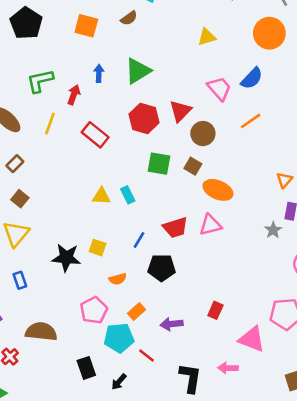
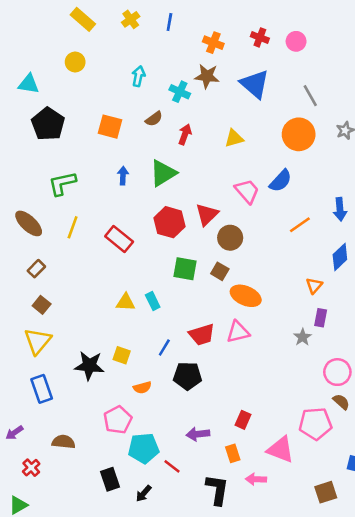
red arrow: (74, 95) -> (185, 134), moved
orange line: (251, 121) -> (300, 225), moved
blue rectangle: (20, 280) -> (42, 389), size x1.5
orange rectangle: (136, 312) -> (233, 453), moved, turned -66
brown semicircle: (41, 332) -> (64, 442), size x0.7

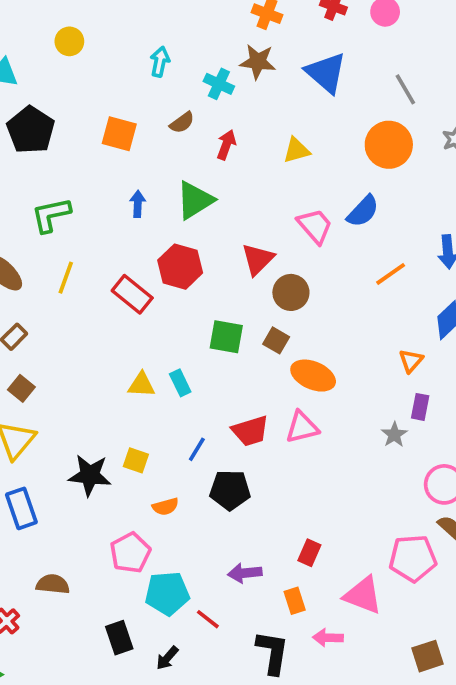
red hexagon: (169, 222) -> (180, 267), moved

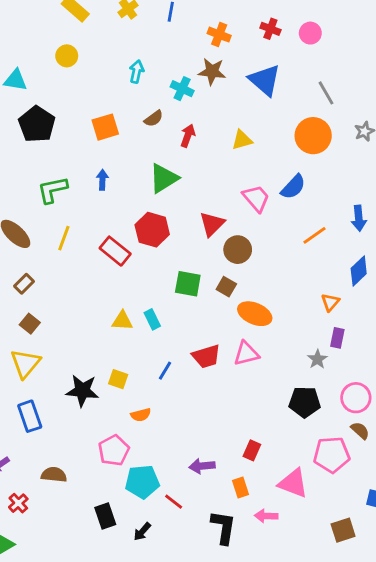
orange square: (119, 134) -> (105, 127), turned -32
blue arrow: (138, 204) -> (102, 180), moved
black pentagon: (230, 490) -> (305, 402), moved

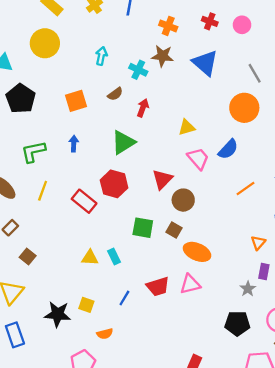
yellow circle: (67, 56) -> (45, 43), size x1.6
yellow triangle: (242, 140) -> (187, 127), moved
brown square: (30, 324) -> (28, 257), moved

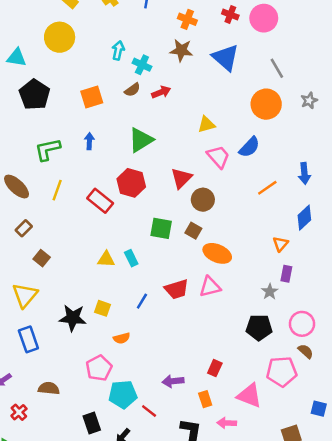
pink circle: (242, 25) -> (264, 18), size x1.5
cyan cross: (138, 70) -> (142, 65), moved
red arrow: (143, 108) -> (161, 92), moved, turned 48

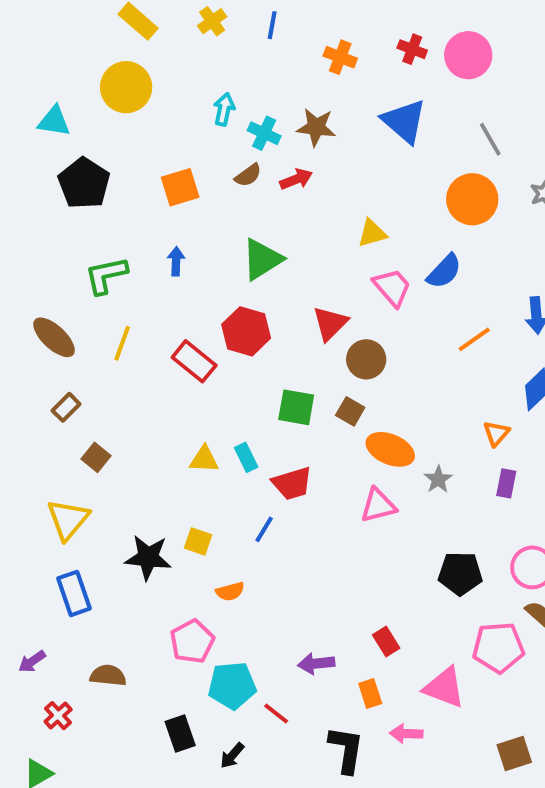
brown star: (181, 50) -> (316, 127), moved
red trapezoid: (177, 289) -> (292, 483), moved
gray star: (270, 292) -> (438, 479), moved
red rectangle: (215, 368) -> (386, 641), turned -56

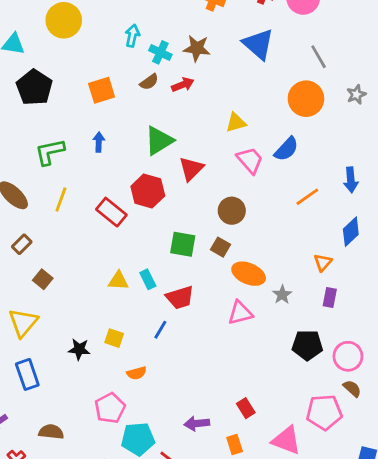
red triangle: (330, 323) -> (191, 169), moved
black star: (148, 557) -> (79, 349), size x0.7
black pentagon: (460, 573) -> (307, 345), moved

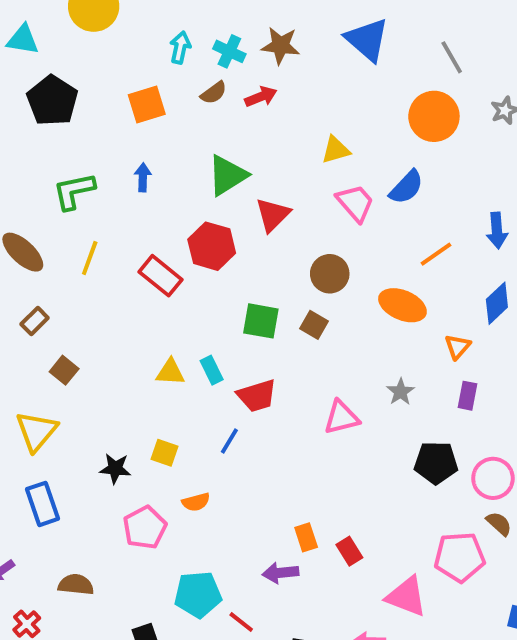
cyan arrow: (132, 36) -> (180, 47), moved
orange ellipse: (249, 274) -> (402, 305), moved
pink pentagon: (110, 408) -> (145, 528), moved
orange rectangle: (235, 444) -> (306, 537), moved

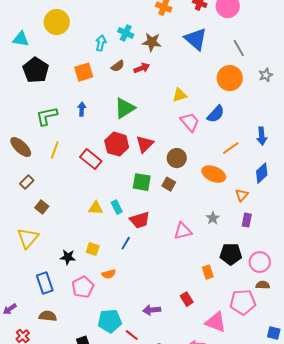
cyan cross: (229, 51) -> (126, 33), moved
red triangle: (273, 215) -> (145, 144), moved
blue rectangle: (42, 504) -> (45, 283), moved
brown semicircle: (499, 524) -> (263, 285), turned -40
orange rectangle: (306, 537) -> (208, 272), moved

